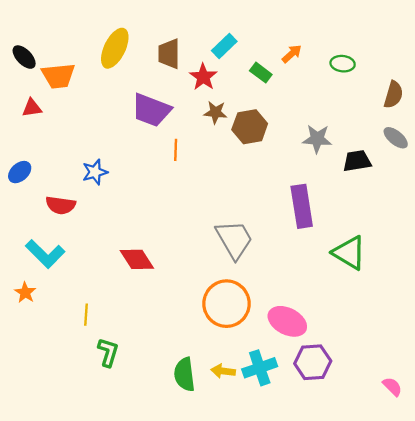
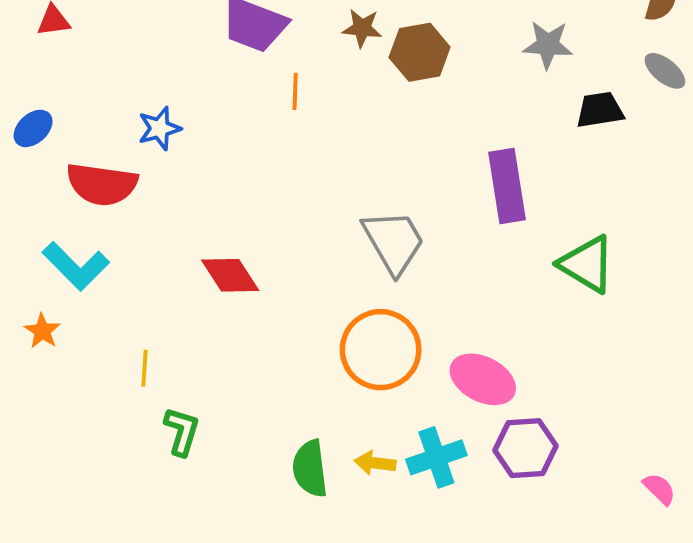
gray star: (317, 139) -> (548, 45), moved
red semicircle: (61, 205) -> (102, 184), size x1.4

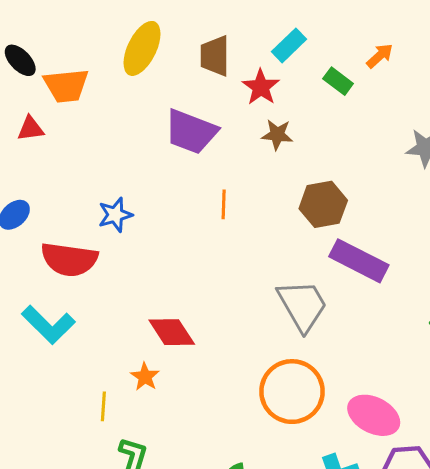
brown hexagon: (420, 52) -> (323, 204), moved
orange line: (295, 91) -> (224, 204), moved
purple rectangle: (507, 186) -> (359, 261), moved, turned -54
orange star: (42, 331) -> (145, 377), moved

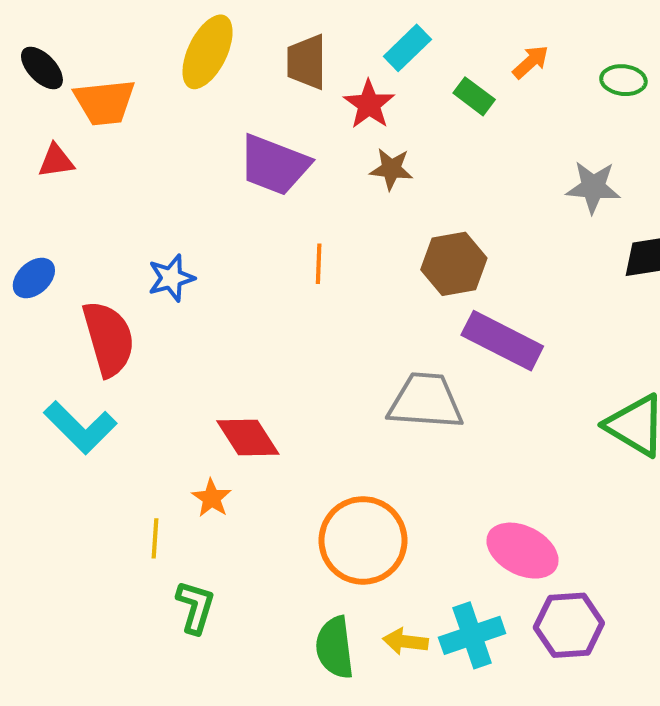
red semicircle: (69, 259) -> (109, 339), turned -114
gray trapezoid: (302, 305) -> (426, 401), turned -56
orange circle: (292, 392) -> (363, 540), moved

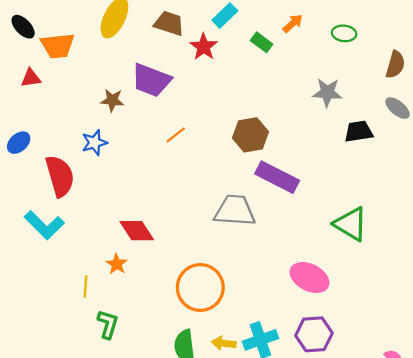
brown trapezoid: (306, 62) -> (169, 23), turned 108
brown star: (391, 169) -> (112, 100), moved
orange line: (319, 264) -> (176, 135), turned 50
pink ellipse: (523, 551) -> (310, 277), moved

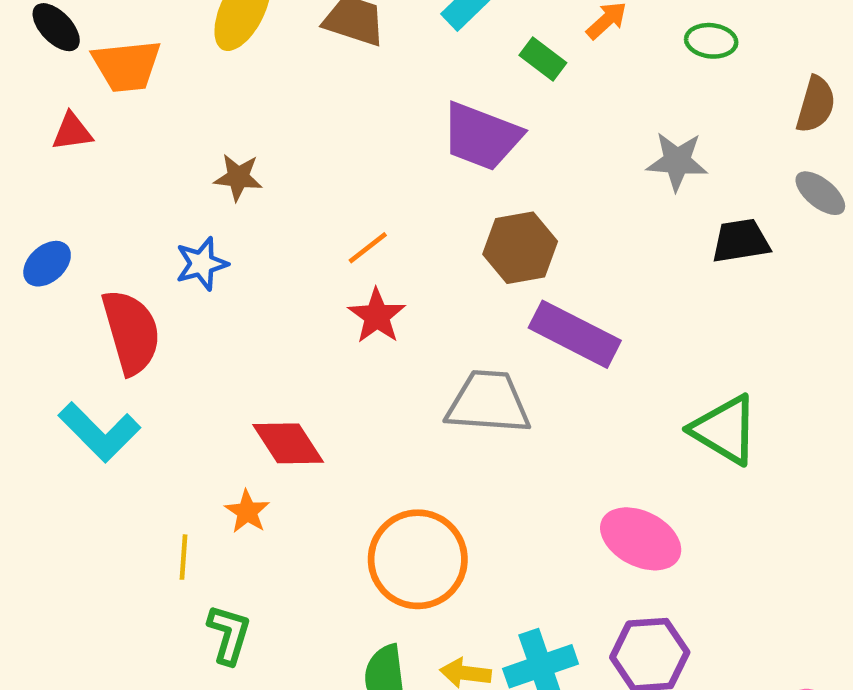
red star: (204, 47) -> (377, 316), moved
purple trapezoid: (151, 80) -> (481, 136), moved

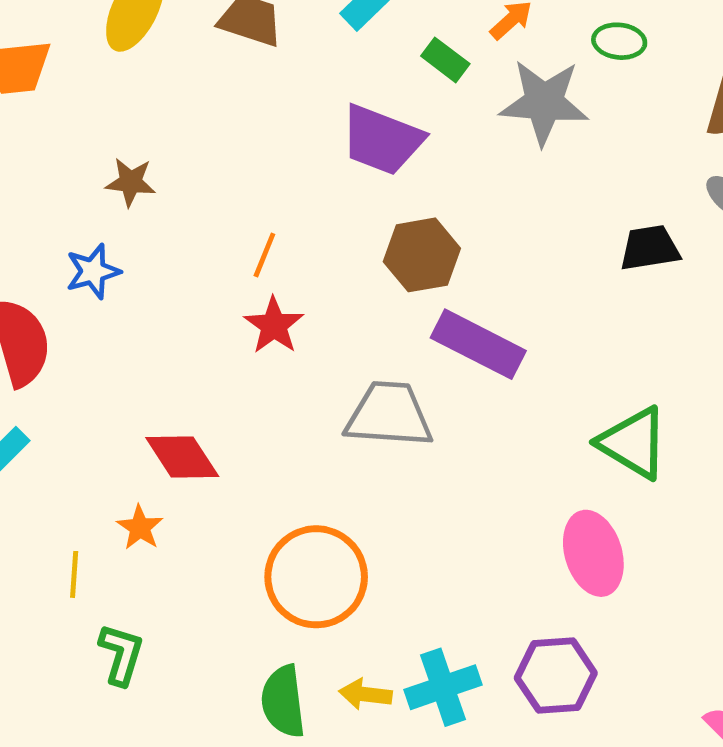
gray star: (677, 161) -> (544, 102), moved, size x1.4
orange line: (368, 248) -> (264, 255), turned -30
pink ellipse: (641, 539) -> (593, 553), moved, turned 46

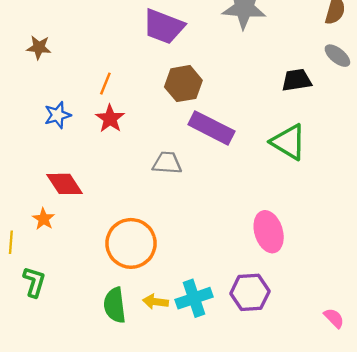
blue star: (93, 271) -> (58, 115), moved
gray trapezoid: (389, 415) -> (167, 163), size x0.7
green triangle: (633, 443) -> (288, 142), moved

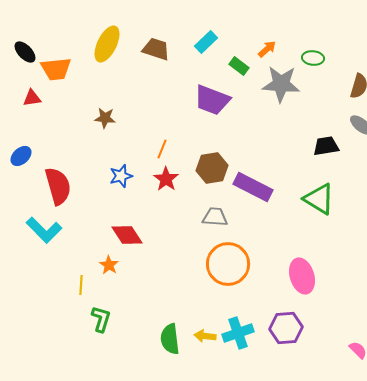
brown hexagon: (183, 84) -> (212, 168), moved
orange circle: (131, 243) -> (228, 264), moved

